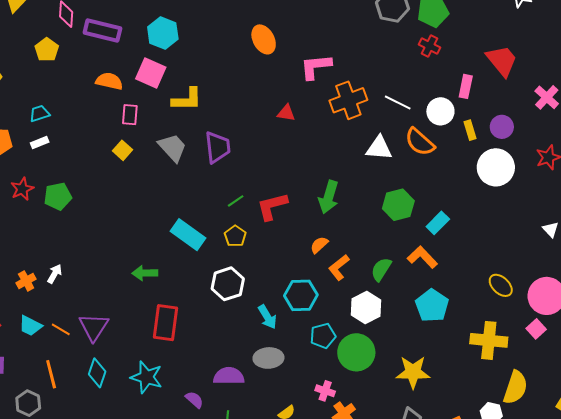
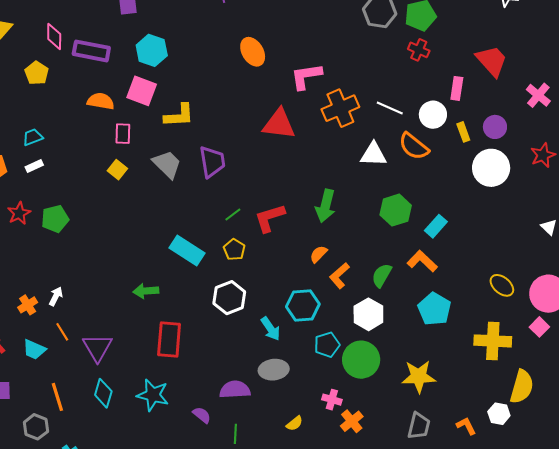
red triangle: (286, 113) -> (279, 124), size x1.8
orange line: (61, 329) -> (62, 332), moved, turned 30

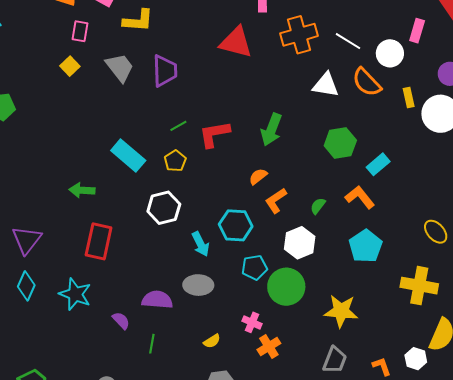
yellow rectangle: (463, 132) -> (409, 97), moved
green semicircle: (382, 275) -> (318, 206), size x0.7

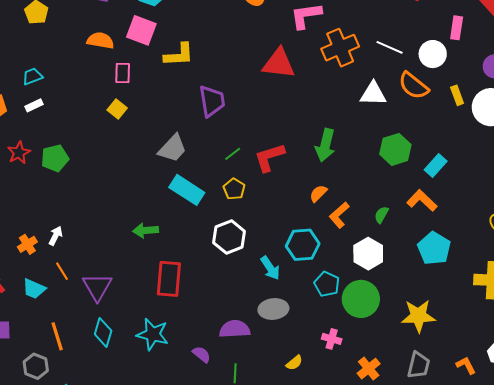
gray trapezoid: (120, 67) -> (172, 148), moved, turned 88
cyan pentagon: (254, 267) -> (327, 284), turned -30
orange cross: (269, 347) -> (369, 369), moved

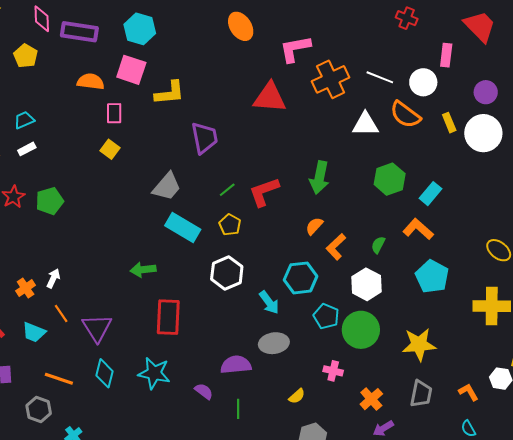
orange line: (57, 336) -> (59, 379), turned -52

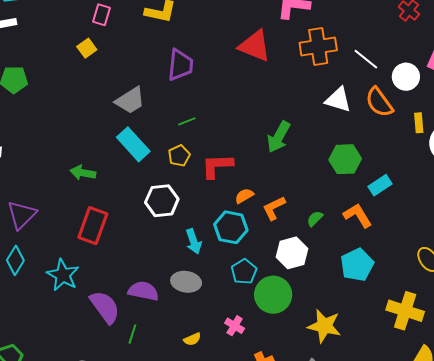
red L-shape: (264, 192) -> (217, 166), moved
orange semicircle: (314, 226) -> (244, 196), moved
purple semicircle: (204, 391) -> (105, 307), size x1.8

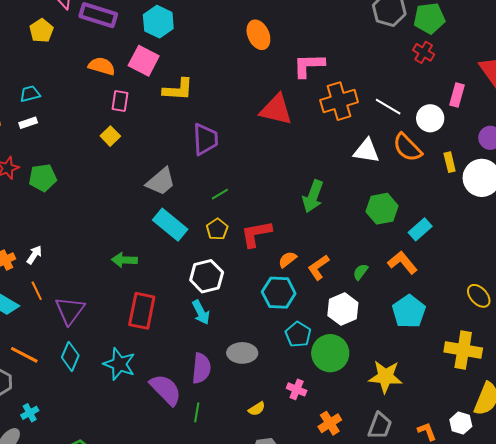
cyan arrow: (194, 241) -> (201, 312), moved
purple semicircle: (143, 291) -> (201, 368), turned 92

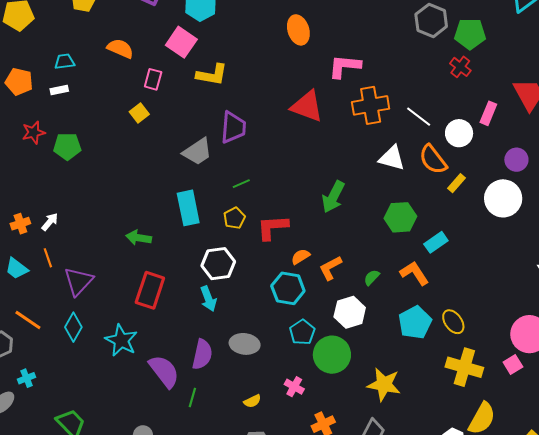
orange semicircle: (102, 66) -> (120, 49), moved
yellow rectangle: (450, 162) -> (457, 183), moved, turned 48
gray trapezoid: (161, 182) -> (197, 152), moved
cyan rectangle: (170, 225) -> (188, 208), turned 32
yellow ellipse: (479, 296) -> (453, 322), moved

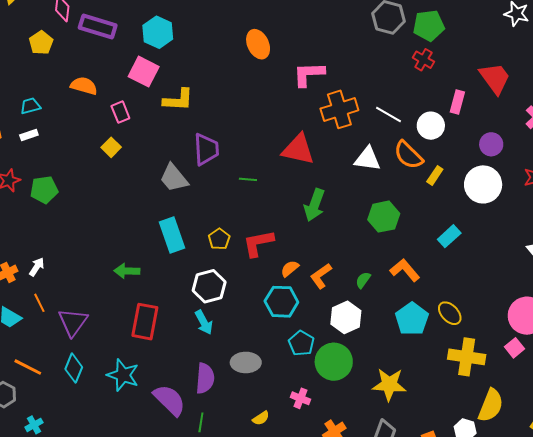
pink rectangle: (153, 79) -> (120, 112), turned -30
red triangle: (307, 106) -> (298, 149), moved
gray trapezoid: (197, 152) -> (174, 178), turned 92
green line: (241, 184) -> (248, 179), moved, turned 36
cyan rectangle: (436, 242) -> (449, 236), moved

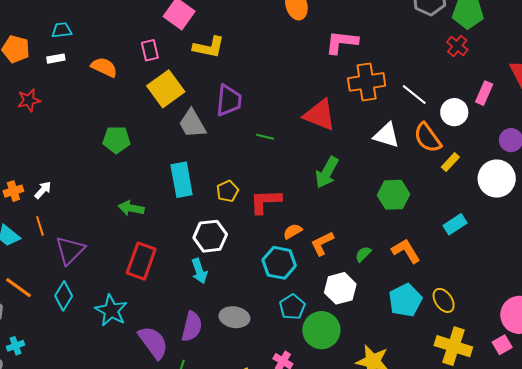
orange semicircle: (84, 86) -> (104, 67), moved
yellow square: (111, 147) -> (166, 89), moved, size x1.8
green pentagon: (44, 190) -> (116, 140), moved

